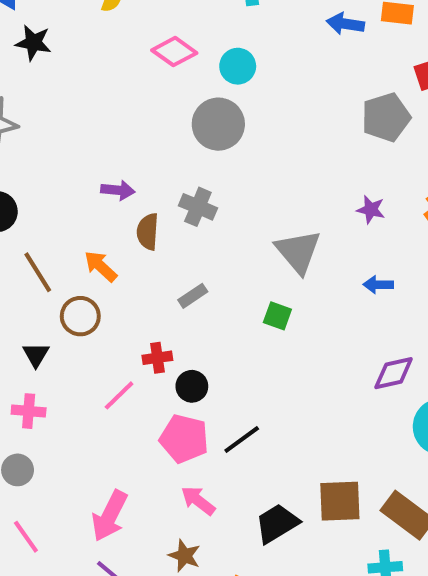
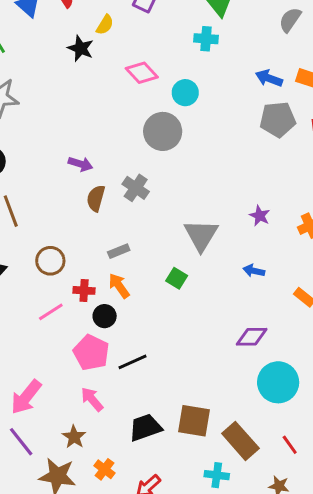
black star: (33, 43) -> (81, 48), moved
gray pentagon: (386, 117) -> (278, 119), moved
orange arrow: (101, 266) -> (119, 286), moved
brown circle: (80, 316) -> (50, 261), moved

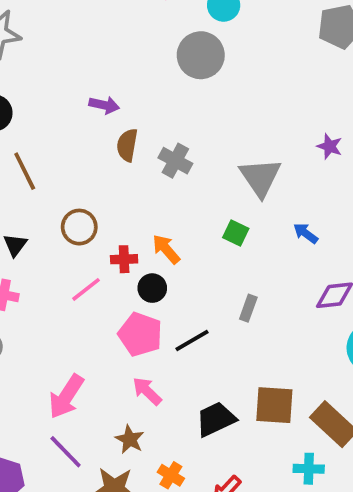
gray cross: (136, 188) -> (175, 161), moved
gray rectangle: (119, 251) -> (248, 308), moved, turned -42
blue arrow: (254, 271) -> (306, 233), moved, turned 30

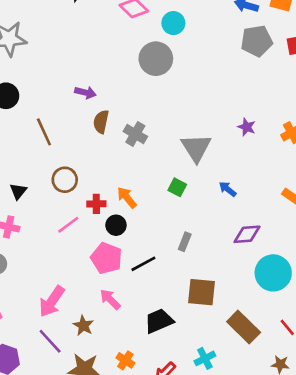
brown line: (25, 171) -> (44, 132), moved
brown square: (274, 405) -> (201, 292), moved
brown star: (130, 439) -> (83, 326), moved
cyan cross: (309, 469) -> (205, 358), moved, turned -30

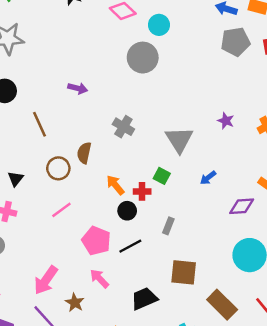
brown semicircle: (101, 122) -> (84, 153), moved
blue arrow: (228, 189) -> (208, 178), turned -77
red cross: (96, 204) -> (142, 191), moved
black circle: (116, 225) -> (127, 211), moved
purple diamond: (247, 234) -> (242, 206), moved

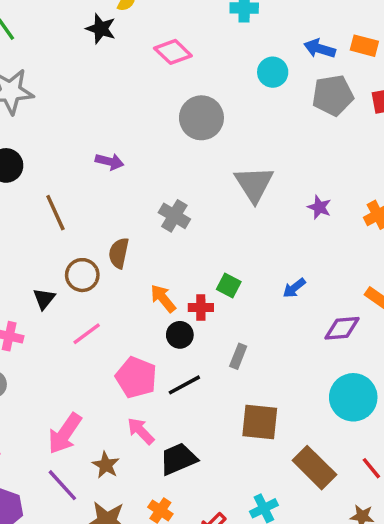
cyan circle: (159, 25) -> (273, 72), moved
gray triangle: (179, 140) -> (254, 184), moved
black triangle: (16, 179) -> (44, 299), moved
black trapezoid: (144, 299) -> (178, 459), moved

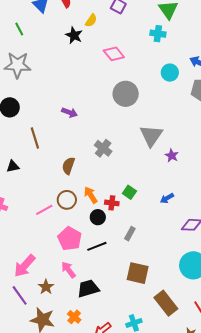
purple star: (319, 207) -> (172, 156), moved
brown circle: (82, 275) -> (67, 200), moved
black triangle: (44, 299) -> (13, 166), moved, turned 32

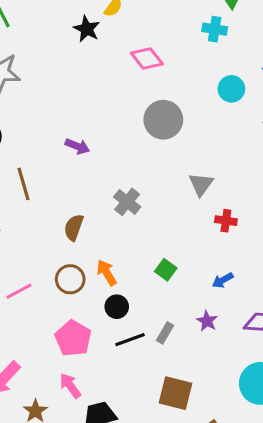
gray triangle: (151, 136) -> (201, 184), size x0.7
purple star: (172, 156) -> (207, 321), moved
red cross: (112, 203) -> (226, 221), moved
pink line: (44, 210) -> (19, 291), moved
black line: (97, 246) -> (130, 340), moved

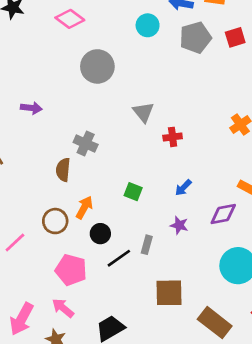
brown semicircle: (74, 227) -> (63, 170), moved
orange arrow: (107, 273) -> (84, 207), turned 75
pink arrow: (70, 386) -> (63, 308), moved

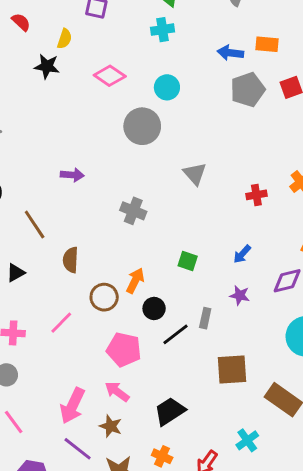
cyan circle: (148, 25) -> (167, 87), moved
red cross: (173, 137) -> (256, 195), moved
brown semicircle: (63, 170) -> (71, 260), moved

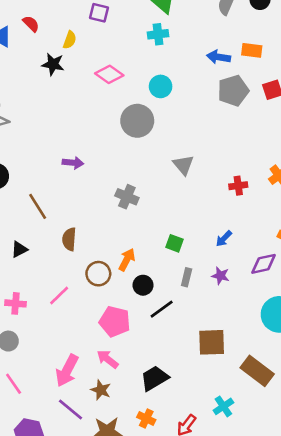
gray rectangle: (205, 318) -> (187, 277), moved

